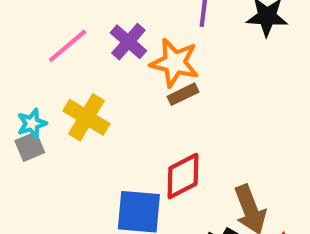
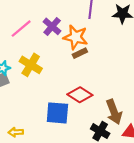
red diamond: (183, 176) -> (80, 95), turned 60

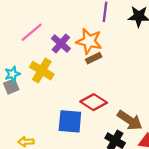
purple cross: (52, 26) -> (61, 43), moved
brown arrow: (114, 112) -> (130, 120), turned -35

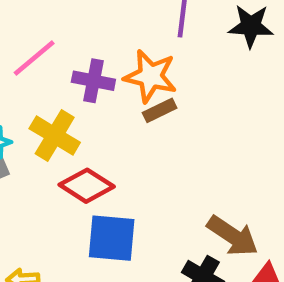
purple cross: (61, 43) -> (93, 81), turned -30
red diamond: (94, 102) -> (87, 186), moved

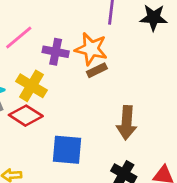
red diamond: (87, 186) -> (26, 116), moved
brown arrow: (233, 236) -> (127, 123), moved, turned 60

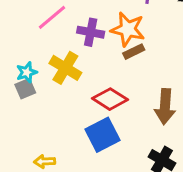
red diamond: (26, 116) -> (110, 99), moved
blue square: (67, 150) -> (103, 135), turned -32

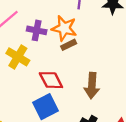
red diamond: (110, 99) -> (51, 80), turned 30

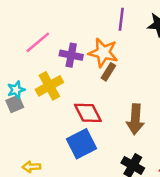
brown rectangle: (69, 45) -> (108, 72), turned -32
yellow cross: (18, 57) -> (49, 86), turned 30

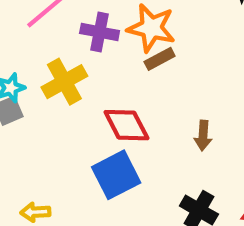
brown rectangle: (108, 72) -> (160, 59), turned 30
brown arrow: (135, 119) -> (203, 136), size x0.6

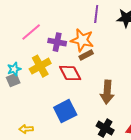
red diamond: (126, 125) -> (70, 73), moved
brown arrow: (203, 136) -> (107, 92), size x1.6

